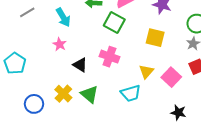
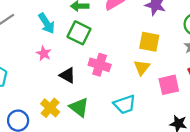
green square: (114, 23) -> (79, 33), moved
yellow triangle: (146, 72) -> (142, 67), moved
pink square: (171, 77) -> (169, 85), turned 36

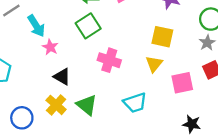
cyan arrow: (47, 23) -> (36, 26), moved
green square: (79, 33) -> (88, 26), turned 30
black triangle: (67, 75) -> (62, 77), moved

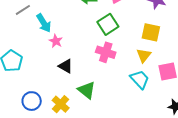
green square: (88, 26) -> (108, 24), moved
cyan trapezoid: (135, 103) -> (140, 79), moved, turned -115
yellow cross: (56, 105) -> (61, 104), moved

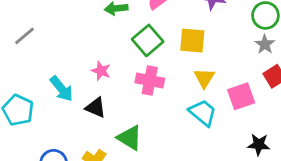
cyan arrow: (44, 23) -> (61, 89), moved
yellow square: (151, 32) -> (192, 41), moved
pink star: (56, 41) -> (101, 71), moved

